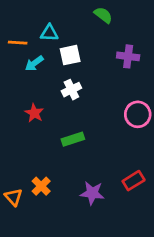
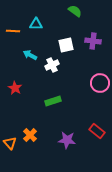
white square: (70, 55) -> (66, 45), moved
cyan arrow: (34, 63) -> (30, 55), moved, turned 64
red star: (34, 113) -> (15, 88), moved
red rectangle: (134, 181) -> (97, 131), turned 70

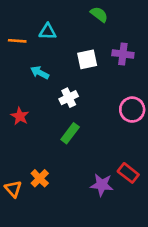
white cross: (52, 65) -> (69, 98), moved
green rectangle: (53, 101) -> (70, 133), turned -35
purple star: (67, 140) -> (102, 185), moved

